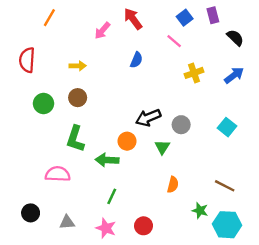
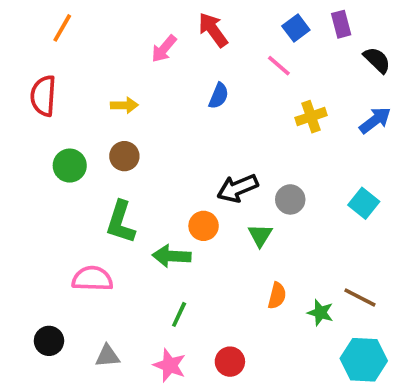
orange line: (49, 18) -> (62, 28), moved
green star: (200, 211) -> (320, 313), moved

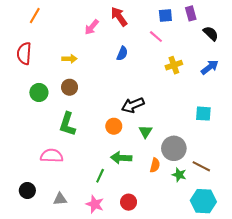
blue square: (296, 28) -> (165, 16), turned 32
gray circle: (290, 199) -> (174, 148), moved, size x1.5
cyan square: (364, 203) -> (203, 114), turned -35
green arrow: (171, 256) -> (121, 158), moved

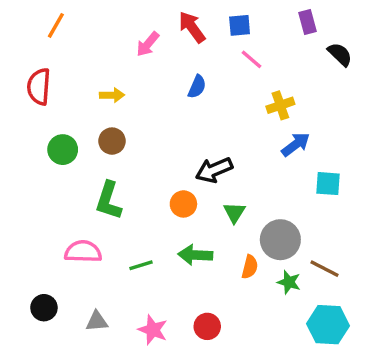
blue square: (165, 16) -> (240, 25), moved
blue arrow: (210, 67) -> (296, 144), moved
green line: (100, 176) -> (141, 265), moved, turned 48

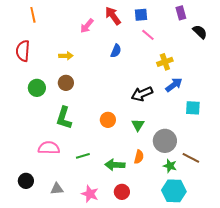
orange line: (56, 25) -> (33, 15), turned -42
black arrow: (214, 170) -> (142, 94), moved
green arrow: (195, 255) -> (115, 165), moved
orange semicircle: (250, 267) -> (139, 157), moved
cyan hexagon: (328, 325) -> (174, 191), moved

